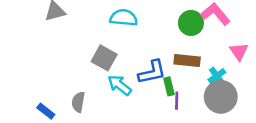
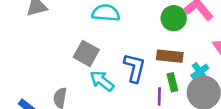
blue L-shape: (152, 72) -> (135, 68), turned -64
green rectangle: (169, 86) -> (172, 82), moved

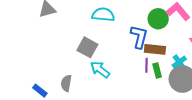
blue L-shape: (135, 68) -> (139, 37), moved
purple line: (159, 97) -> (147, 65), moved

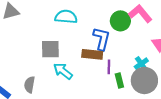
gray square: (87, 47) -> (50, 49), turned -30
brown rectangle: (155, 49) -> (92, 54), moved
green rectangle: (157, 71) -> (119, 80), moved

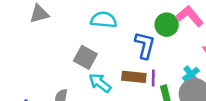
gray square: (50, 49) -> (85, 57), turned 30
brown rectangle: (92, 54) -> (134, 77), moved

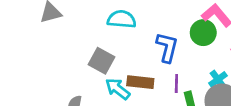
green circle: (167, 25) -> (203, 33), moved
brown rectangle: (134, 77) -> (140, 82), moved

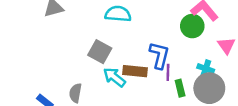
blue L-shape: (167, 47) -> (159, 55), moved
cyan cross: (218, 79) -> (206, 69), turned -35

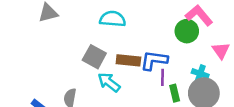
blue L-shape: (159, 55) -> (154, 60), turned -96
brown rectangle: (135, 71) -> (128, 60), moved

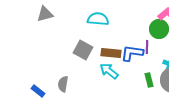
purple line: (162, 77) -> (147, 47), moved
cyan arrow: (109, 82) -> (109, 71), moved

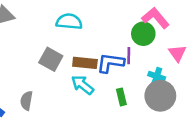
green rectangle: (149, 80) -> (121, 97), moved

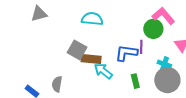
brown rectangle: (85, 63) -> (91, 59), moved

